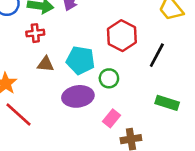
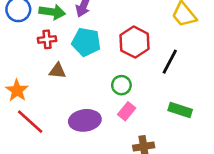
cyan pentagon: (81, 60) -> (86, 42), moved
purple ellipse: (78, 96) -> (85, 120), moved
pink rectangle: (112, 118) -> (127, 111), moved

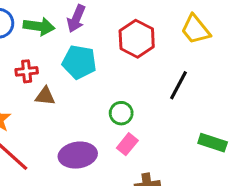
red cross: (47, 39) -> (27, 71), moved
red hexagon: (134, 42) -> (137, 39), moved
green rectangle: (180, 110) -> (213, 143), moved

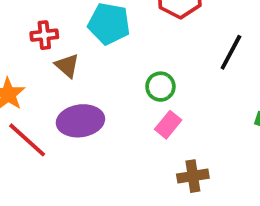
brown triangle: (45, 96) -> (67, 66), turned 35
purple ellipse: (78, 155) -> (80, 121), moved

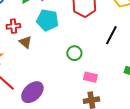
purple ellipse: (80, 121) -> (32, 92), moved, turned -35
pink rectangle: (168, 125) -> (90, 77), moved, turned 64

